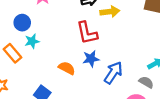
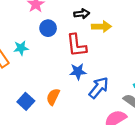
blue circle: (22, 23) -> (48, 28), moved
orange semicircle: (67, 68) -> (53, 97), moved, turned -98

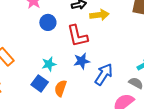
cyan star: (21, 48) -> (49, 64), moved
blue square: (26, 101) -> (40, 83), moved

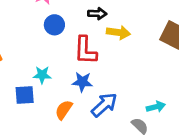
blue square: (40, 83) -> (25, 95), turned 35
orange semicircle: (61, 88) -> (64, 110), moved

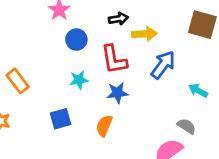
cyan star: (42, 75) -> (79, 80), moved
blue arrow: (104, 105) -> (163, 65), moved
cyan arrow: (156, 107) -> (198, 90), moved, turned -126

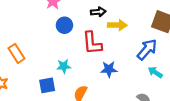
blue arrow: (163, 65) -> (147, 49), moved
cyan star: (79, 80) -> (64, 66), moved
blue star: (117, 93) -> (109, 69), moved

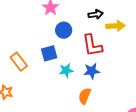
blue star: (109, 69) -> (92, 71), moved
blue square: (47, 85) -> (49, 53), moved

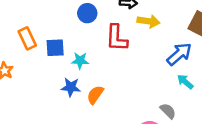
blue square: (49, 53) -> (55, 48), moved
blue star: (92, 71) -> (71, 87), moved

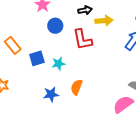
orange rectangle: (27, 38) -> (13, 45), moved
blue star: (71, 87) -> (51, 94), moved

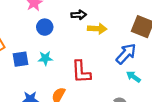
red L-shape: (83, 39) -> (81, 72), moved
cyan star: (58, 64) -> (45, 58), moved

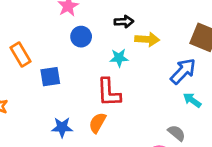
cyan star: (45, 58) -> (119, 58), moved
red L-shape: (81, 72) -> (109, 92), moved

